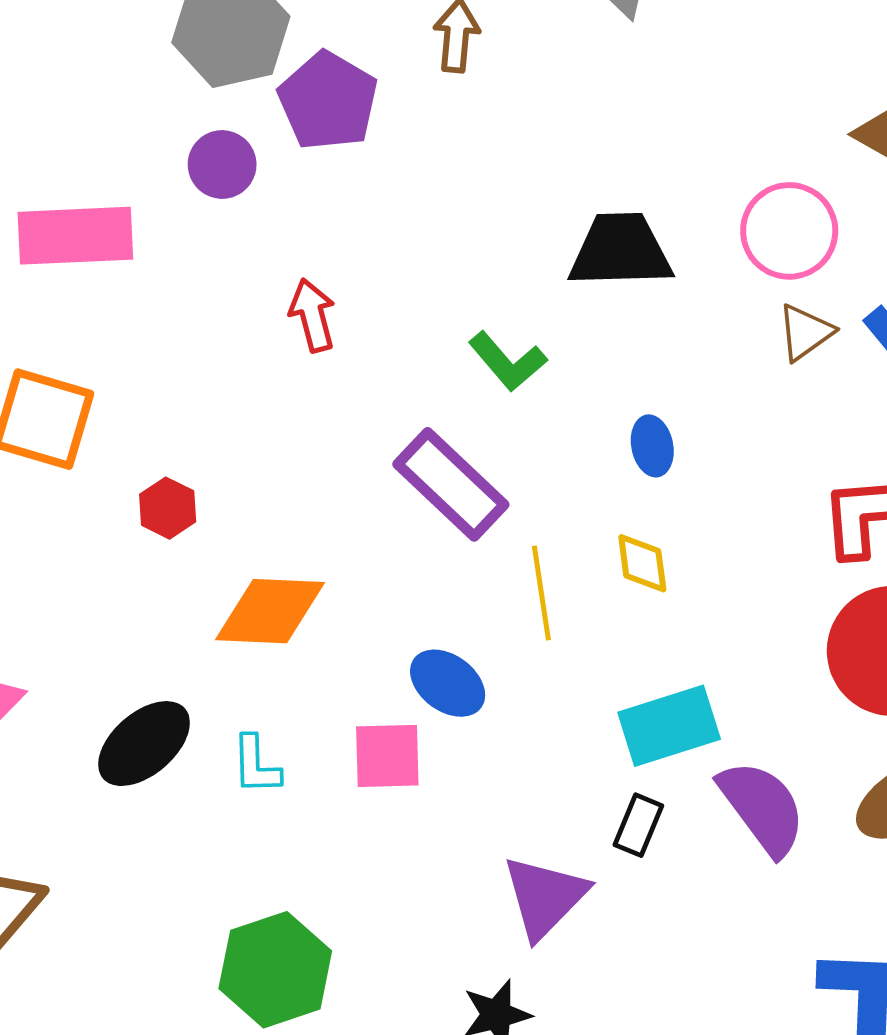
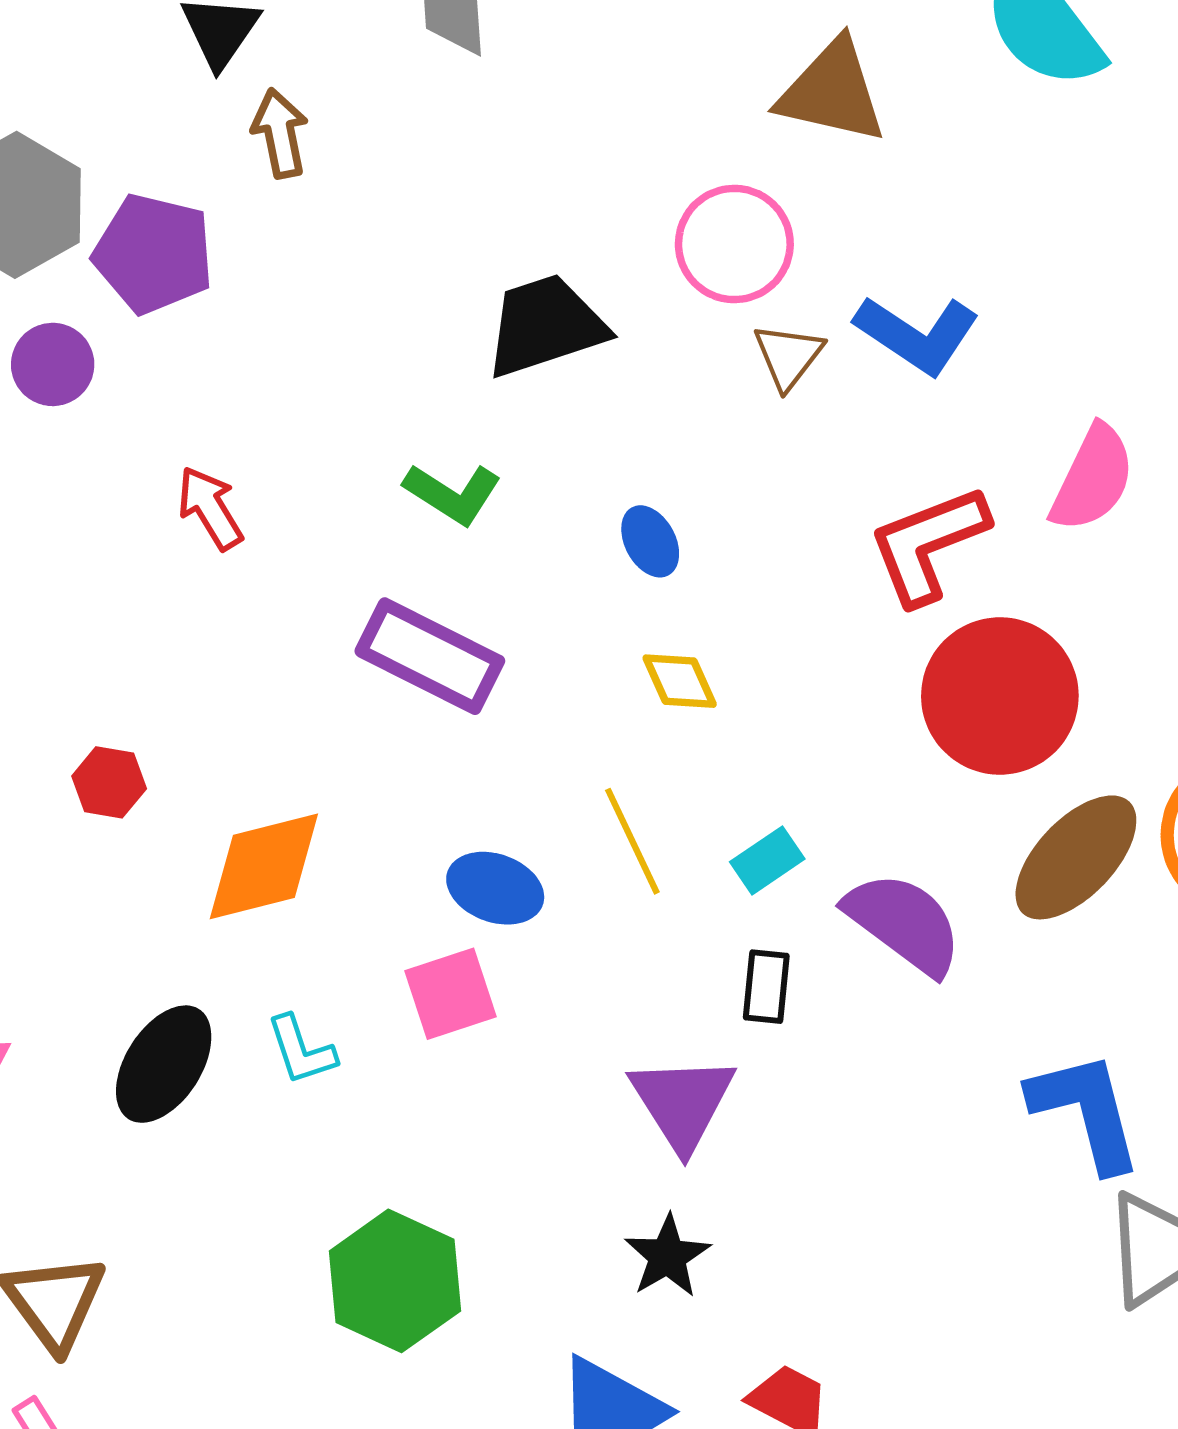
yellow line: (541, 593) -> (632, 841), moved
cyan rectangle: (669, 726) -> (767, 860), size x0.6

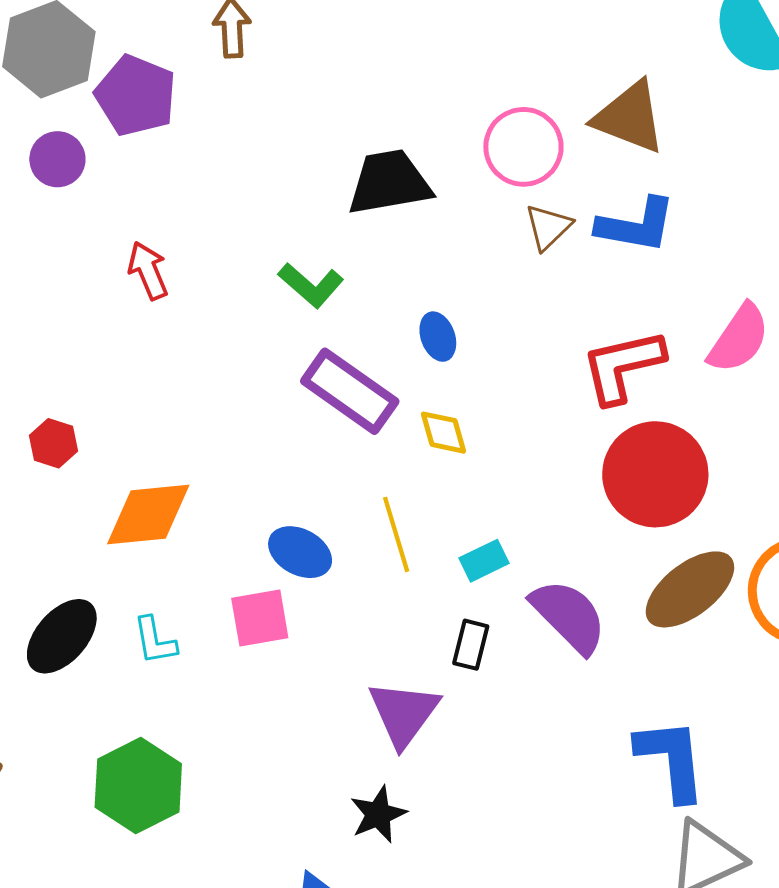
brown triangle: (832, 92) -> (630, 117), moved
blue L-shape: (917, 334) -> (636, 225), turned -32
purple rectangle: (430, 656) -> (350, 391), moved
green hexagon: (395, 1281) -> (138, 786), moved

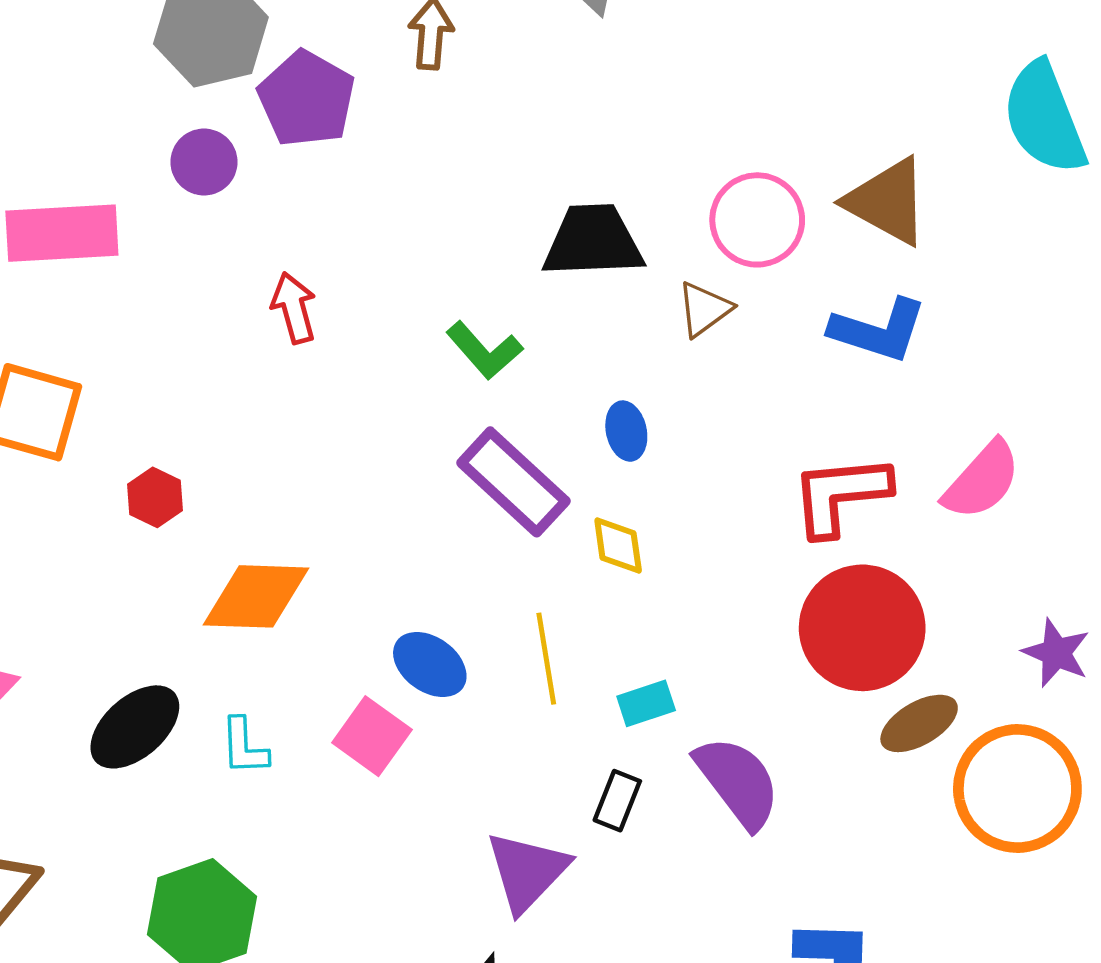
brown triangle: (548, 227) -> (704, 309), moved
brown ellipse: (690, 589) -> (919, 723), moved, size x0.7
pink square: (260, 618) -> (372, 736), turned 38

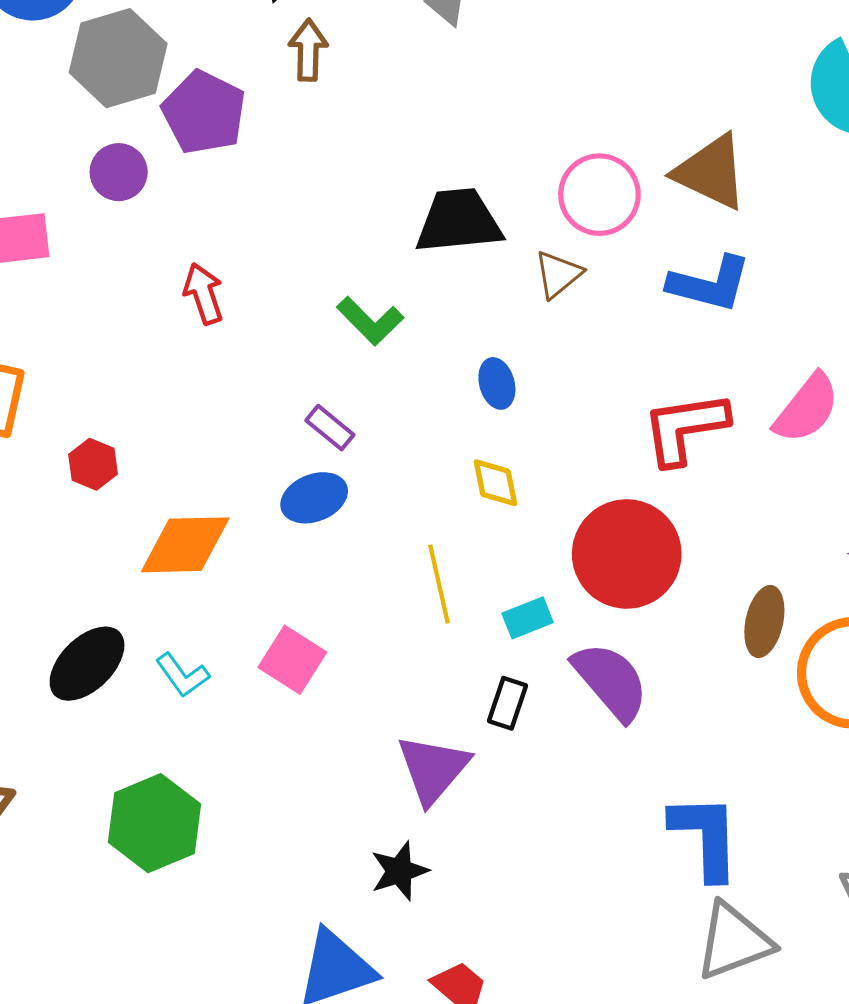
purple rectangle: (513, 482) -> (330, 428), moved, size x0.5
red circle: (862, 628) -> (627, 554), moved
blue ellipse: (430, 664) -> (314, 498), moved, turned -54
brown ellipse: (919, 723) -> (764, 622), turned -44
cyan L-shape: (244, 747) -> (182, 675), turned -30

